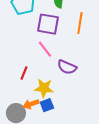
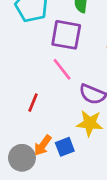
yellow star: (44, 88) -> (90, 123), moved
orange arrow: (31, 104) -> (43, 145), turned -35

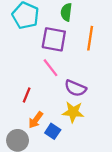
orange arrow: (43, 145) -> (36, 120), moved
blue square: (65, 147) -> (53, 131), turned -35

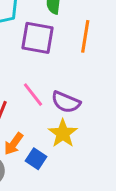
pink line: (50, 68) -> (33, 95), moved
yellow star: (73, 112) -> (63, 133), turned 30

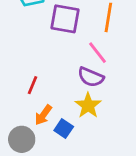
pink line: (33, 95) -> (98, 53), moved

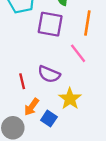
purple semicircle: (91, 77) -> (49, 74), moved
red line: (33, 85) -> (22, 81), turned -35

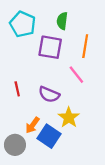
red line: (22, 81) -> (17, 89), moved
blue square: (49, 118) -> (49, 136), size x1.5

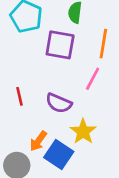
pink line: (76, 75) -> (93, 79), turned 66

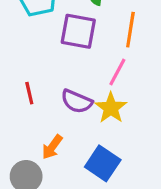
yellow star: (83, 132) -> (111, 108), moved
blue square: (59, 155) -> (103, 163), moved

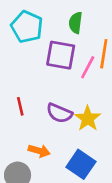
pink line: (117, 72) -> (88, 67), moved
orange arrow: (52, 147) -> (39, 151), turned -110

